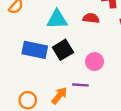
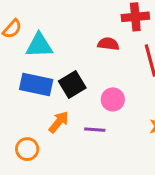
cyan triangle: (57, 19) -> (39, 45), moved
orange arrow: (59, 96) -> (59, 122), moved

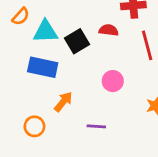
black square: (72, 84) -> (77, 41), moved
purple line: (95, 130) -> (96, 126), moved

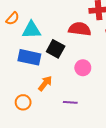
red semicircle: (109, 30) -> (80, 29), size x1.5
black square: (77, 41) -> (56, 49), moved, turned -30

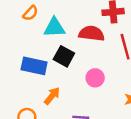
orange semicircle: (13, 18) -> (30, 13), moved
cyan triangle: (31, 30) -> (54, 28), moved

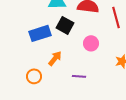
blue rectangle: (34, 66) -> (40, 33), turned -30

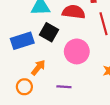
pink circle: (91, 43) -> (77, 51), size x1.5
orange circle: (34, 76) -> (24, 87), moved

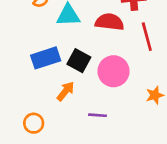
black square: (49, 32) -> (79, 61), moved
orange circle: (24, 87) -> (34, 123), moved

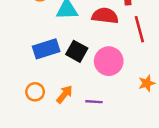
orange arrow: (66, 91) -> (65, 94), moved
orange circle: (34, 123) -> (35, 92), moved

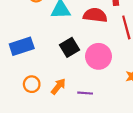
blue rectangle: (46, 49) -> (22, 46), moved
black square: (77, 51) -> (70, 47), turned 30

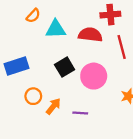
orange circle: (32, 84) -> (33, 96), moved

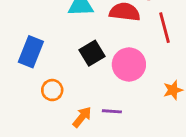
blue rectangle: (17, 66) -> (31, 52), turned -50
orange arrow: (53, 106) -> (82, 117), moved

